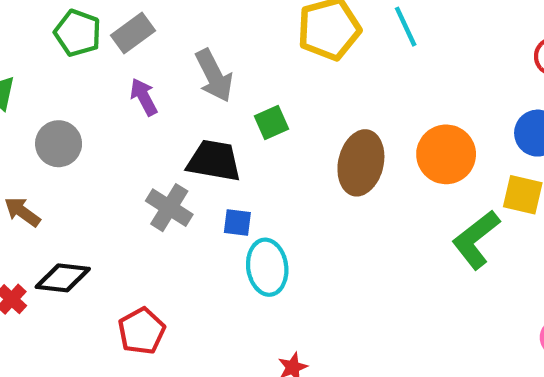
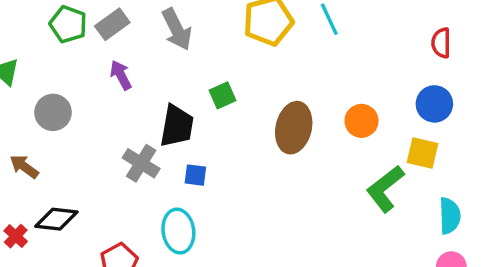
gray arrow: (214, 76) -> (177, 29), moved
orange circle: (446, 154) -> (361, 121), size x0.7
black trapezoid: (214, 161) -> (177, 126), turned 90
cyan ellipse: (267, 267) -> (178, 231), moved

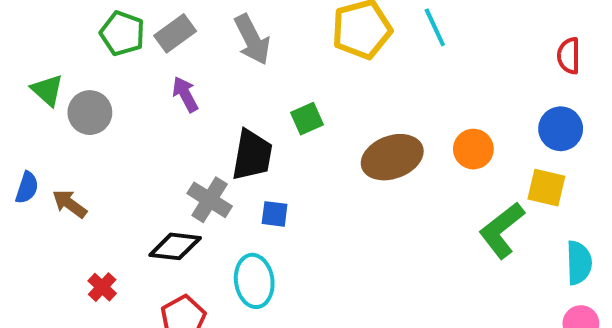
gray circle: (53, 112) -> (90, 113), moved
brown ellipse: (294, 128) -> (392, 157), turned 57
black diamond: (56, 219) -> (175, 246), moved
red cross: (16, 236) -> (102, 287), moved

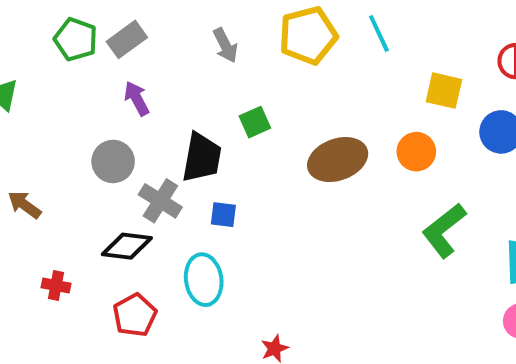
gray arrow: (252, 39) -> (225, 45), moved, size x0.7
gray circle: (90, 113) -> (113, 161), moved
yellow square: (546, 188) -> (444, 91), moved
red cross: (102, 287) -> (56, 286), turned -32

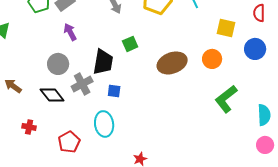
gray cross: (160, 201) -> (82, 84), turned 30
black diamond: (127, 246) -> (52, 95), moved, turned 45

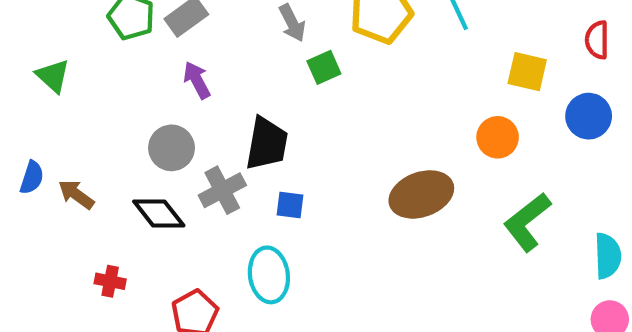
green square: (130, 44) -> (324, 67), moved
brown ellipse: (172, 63) -> (421, 194), moved

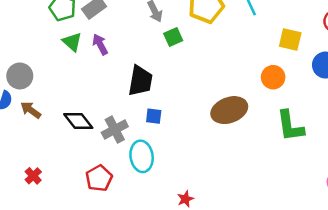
green triangle: (53, 76) -> (72, 42), moved
gray circle: (171, 148) -> (20, 76), moved
gray cross: (222, 190) -> (115, 130), moved
green L-shape: (527, 222) -> (290, 126), turned -60
red cross: (110, 281) -> (33, 176), moved, turned 35

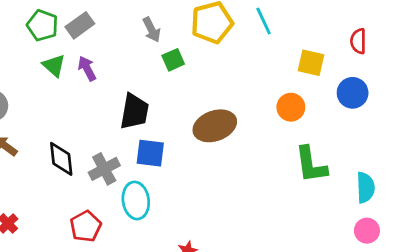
brown ellipse: (229, 110) -> (215, 126), moved
blue square: (154, 116) -> (150, 153), size x1.5
black diamond: (78, 121) -> (61, 159), turned 32

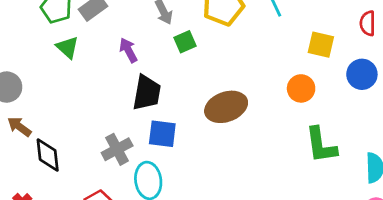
purple arrow: (87, 68) -> (128, 50), moved
black diamond: (61, 159) -> (48, 155), moved

